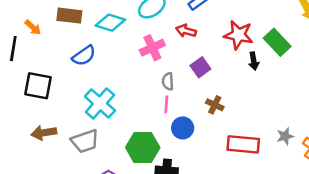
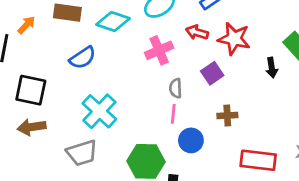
orange arrow: (33, 27) -> (26, 25), turned -90
red star: (239, 35) -> (234, 39), moved
brown cross: (215, 105) -> (227, 115), turned -30
brown arrow: (44, 133) -> (32, 127), moved

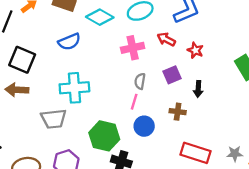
red star: (234, 39) -> (195, 50), size x0.6
black arrow: (272, 68) -> (198, 89), moved
cyan cross: (99, 111) -> (74, 88), turned 32

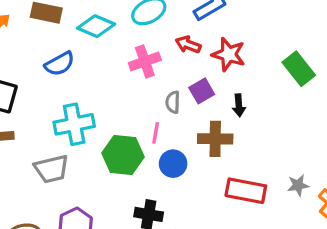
red star: (195, 50) -> (229, 54), size x1.5
gray semicircle: (140, 81) -> (173, 102), moved
brown cross: (178, 112) -> (215, 139), size x1.5
green hexagon: (104, 136) -> (123, 155), moved

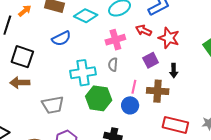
gray semicircle: (173, 102) -> (113, 65), moved
cyan cross: (74, 124) -> (83, 73), moved
pink line: (156, 133) -> (134, 87), moved

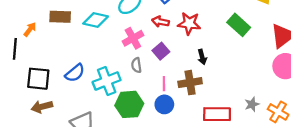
blue semicircle: (61, 38) -> (75, 73), moved
purple square: (151, 60) -> (161, 51), moved

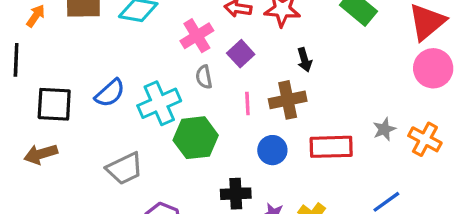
orange arrow: (30, 29) -> (36, 16), moved
blue circle: (164, 104) -> (272, 150), moved
brown arrow: (42, 107) -> (41, 154), moved

